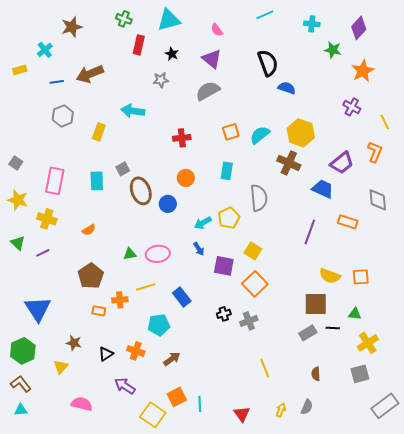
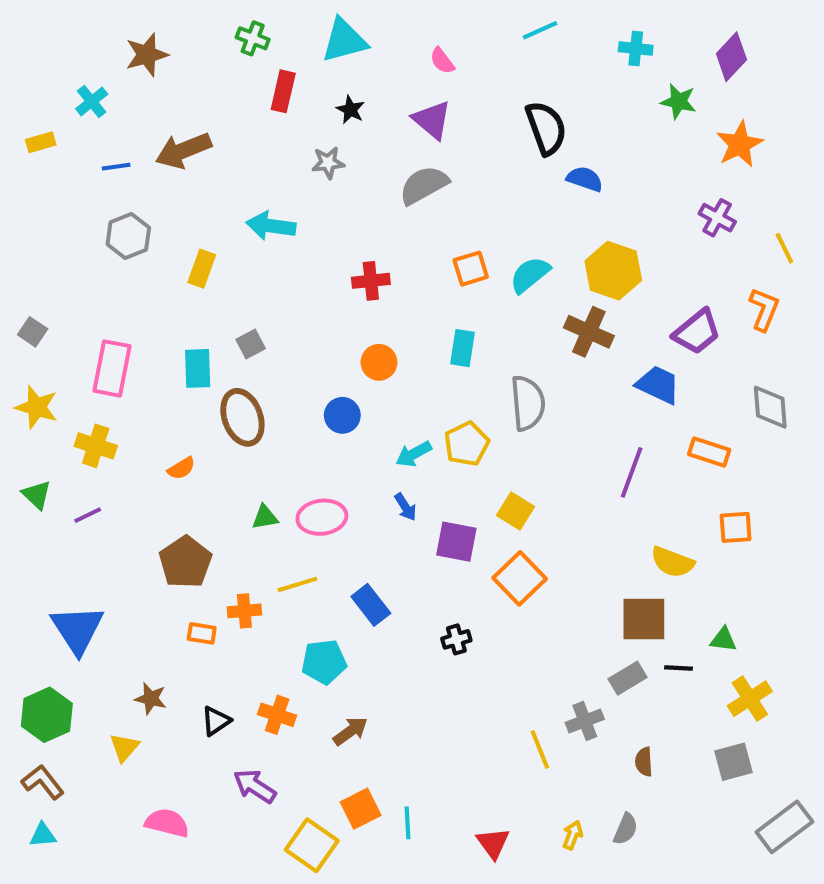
brown ellipse: (141, 191) -> (242, 417), moved
orange square: (361, 277) -> (736, 527), moved
gray cross: (249, 321) -> (585, 721), moved

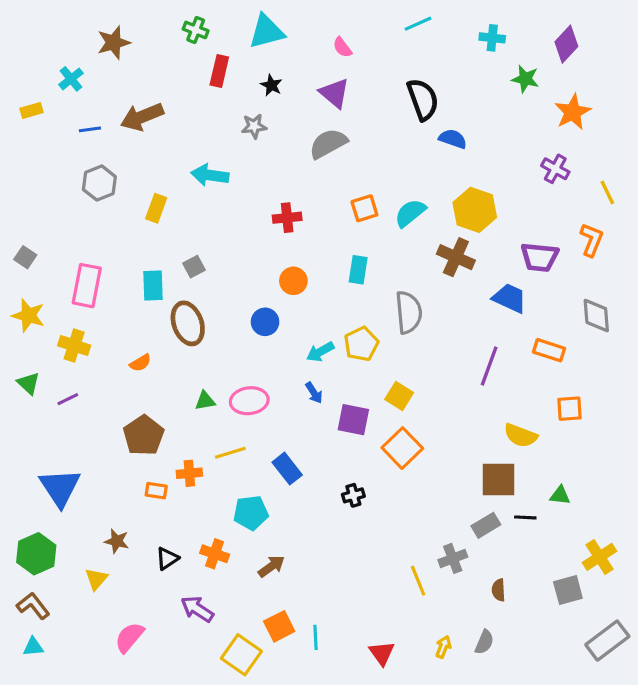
purple trapezoid: (697, 332) -> (540, 257), turned 45
yellow cross: (750, 699) -> (599, 557), moved
pink semicircle: (167, 823) -> (129, 637), turned -64

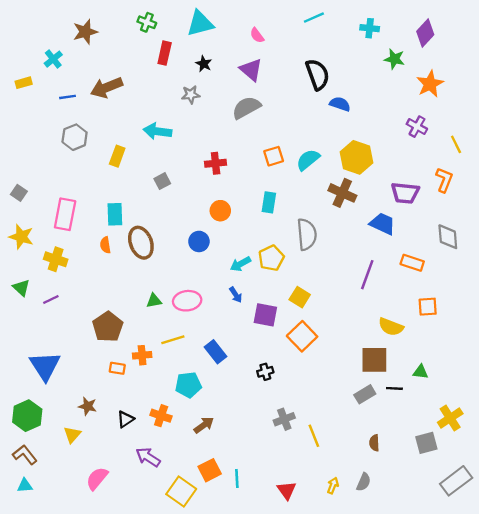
gray square: (194, 267) -> (162, 181), moved
orange semicircle: (140, 363) -> (105, 245), moved, turned 112
gray cross: (453, 558) -> (284, 419), moved

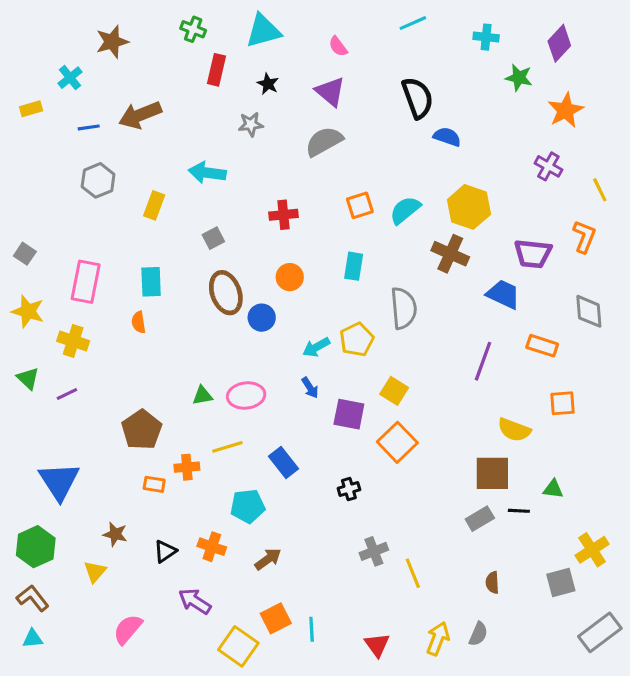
brown ellipse: (141, 243) -> (226, 293), moved
yellow arrow: (333, 486) -> (438, 639), size x1.5

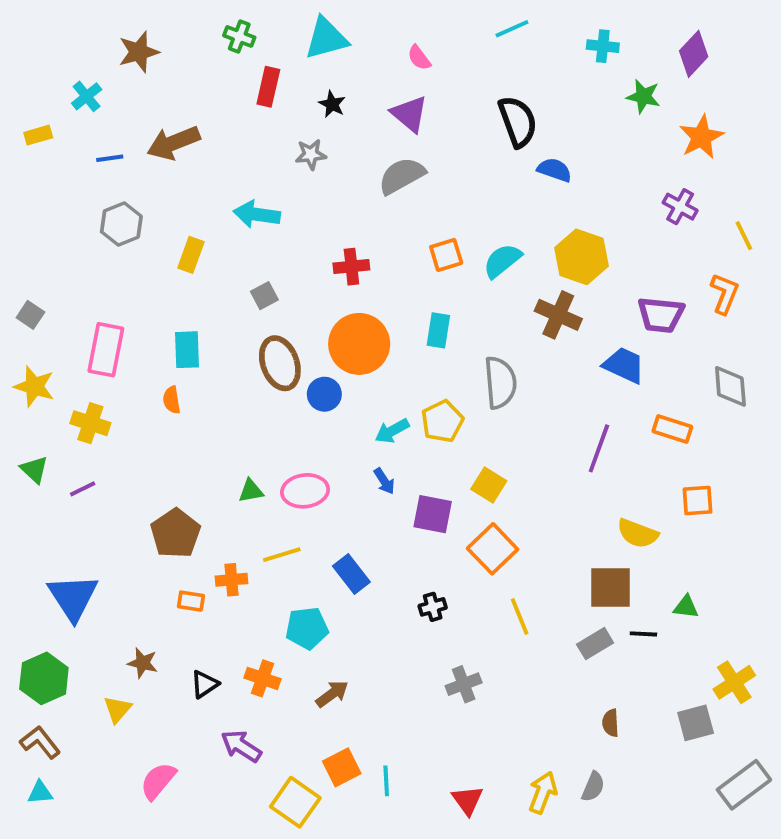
orange circle: (290, 277) -> (359, 344), size x1.8
yellow line: (413, 573) -> (520, 617), moved

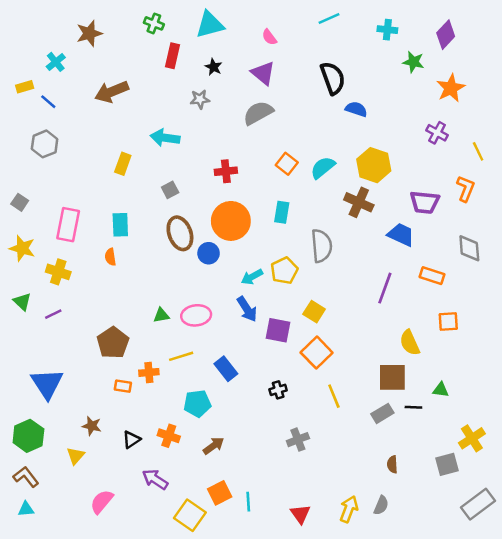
blue line: (110, 158) -> (48, 102), moved, turned 49
gray hexagon: (121, 224) -> (45, 144), moved
orange square: (446, 255) -> (287, 164), turned -35
blue arrow: (384, 481) -> (247, 309), size x1.5
yellow semicircle: (638, 533) -> (410, 343), turned 45

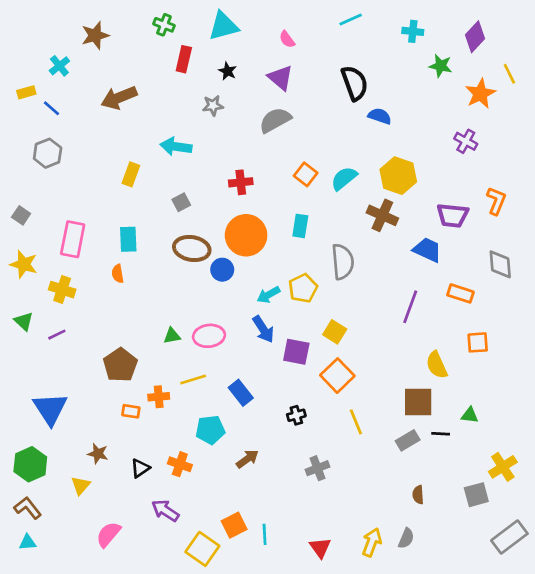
yellow line: (478, 151) -> (509, 74), moved
brown ellipse: (180, 233) -> (192, 248), turned -60
brown arrow: (213, 446) -> (247, 459), moved

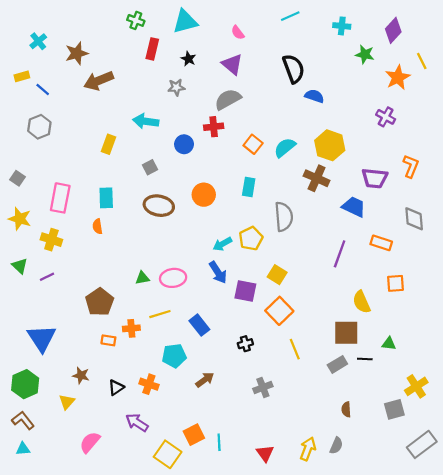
brown star: (95, 35) -> (77, 53), moved
cyan cross: (59, 66) -> (38, 41), moved
red cross: (241, 182) -> (214, 127), moved
orange circle: (246, 235) -> (204, 195), size x0.7
blue circle: (222, 270) -> (184, 144), moved

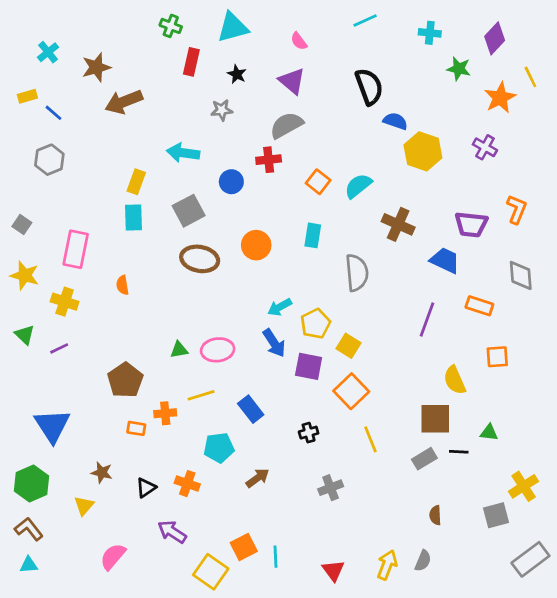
yellow hexagon: (330, 145) -> (423, 151), moved
gray square: (150, 167) -> (189, 211), size x1.6
cyan rectangle: (106, 198) -> (133, 218), moved
yellow pentagon: (251, 238) -> (315, 324), moved

